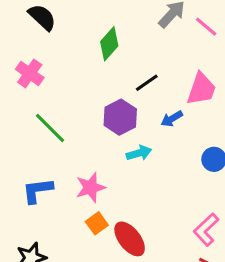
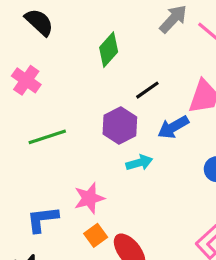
blue arrow: (172, 119) -> (173, 127), size x1.4
green line: (50, 128) -> (47, 137), turned -63
blue L-shape: (37, 191) -> (42, 219), moved

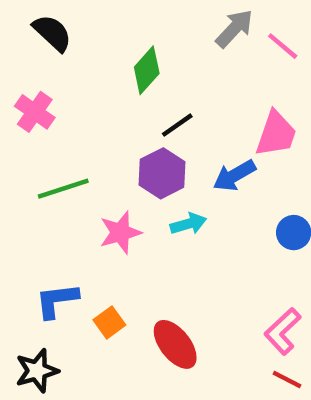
black line: (147, 90) -> (177, 125), moved
pink star: (89, 198) -> (120, 233), moved
orange square: (96, 235) -> (109, 322), moved

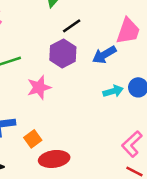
cyan arrow: (188, 224) -> (113, 91), moved
red ellipse: (175, 344) -> (54, 159), moved, turned -60

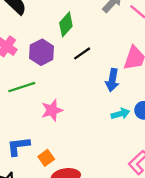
purple hexagon: (63, 54) -> (42, 52), moved
blue arrow: (104, 55) -> (112, 80), turned -50

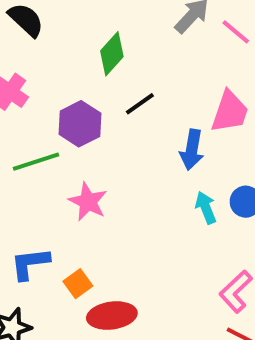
purple hexagon: (42, 52) -> (80, 124), moved
pink star: (52, 110) -> (88, 202), turned -30
cyan arrow: (120, 114) -> (206, 208), turned -96

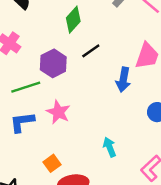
cyan arrow: (206, 208) -> (110, 147), moved
blue L-shape: (30, 264) -> (22, 122), moved

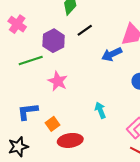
blue arrow: (123, 80) -> (112, 54), turned 54
blue L-shape: (22, 122) -> (28, 111), moved

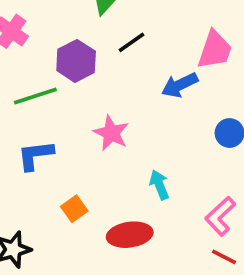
pink star: (58, 81) -> (111, 133), moved
blue L-shape: (28, 111) -> (35, 155), moved
red ellipse: (70, 140) -> (130, 235), moved

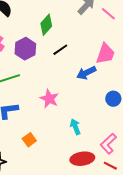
purple hexagon: (76, 61) -> (25, 49), moved
red ellipse: (130, 235) -> (82, 159), moved

